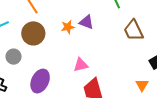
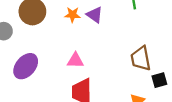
brown trapezoid: (134, 30) -> (141, 58), moved

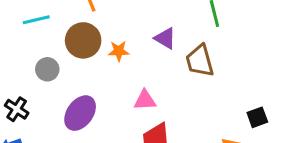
orange star: (73, 15) -> (119, 51), moved
brown trapezoid: (141, 58) -> (200, 61), moved

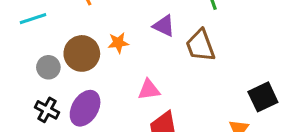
brown circle: (83, 40) -> (82, 53), moved
black cross: (17, 109) -> (47, 110), moved
black square: (257, 117) -> (263, 97), size x1.4

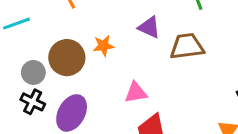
brown trapezoid: (200, 45) -> (187, 46), turned 104
black cross: (47, 110) -> (33, 102), moved

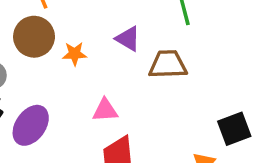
brown circle: (67, 58) -> (34, 37), moved

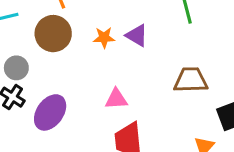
orange star: (75, 54) -> (104, 38), moved
brown trapezoid: (168, 64) -> (191, 80), moved

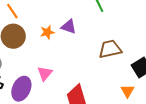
pink triangle: (116, 99) -> (45, 73), moved, turned -35

